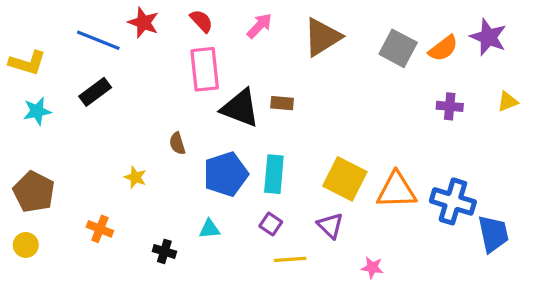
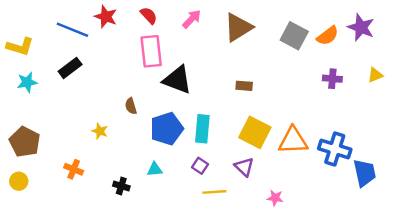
brown rectangle: (282, 103) -> (244, 86), moved

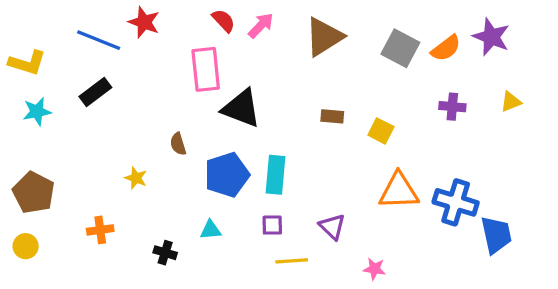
red semicircle: (149, 15) -> (224, 21), moved
yellow square: (255, 132) -> (381, 131), moved, size x0.6
purple square: (200, 166) -> (272, 225), turned -35
orange cross: (74, 169) -> (100, 230), turned -30

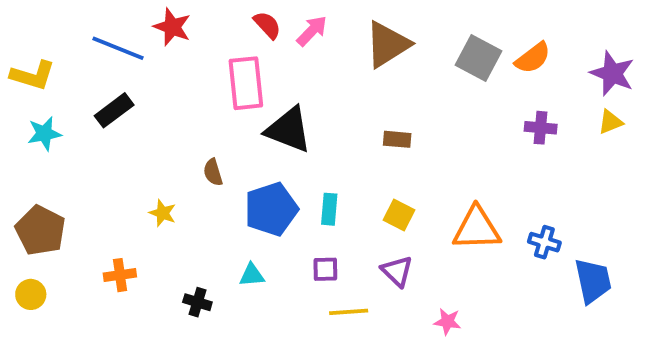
purple star: (491, 37) -> (612, 73), moved
yellow square: (381, 131) -> (399, 215), moved
cyan rectangle: (275, 175) -> (329, 209), size x0.7
blue cross: (456, 202) -> (544, 242), size x0.6

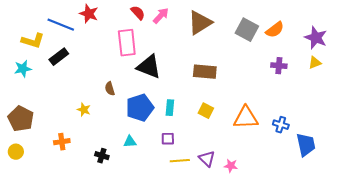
yellow L-shape: (33, 75) -> (33, 41), moved
brown rectangle: (397, 139) -> (205, 72), size x1.6
purple triangle: (397, 271) -> (207, 159), moved

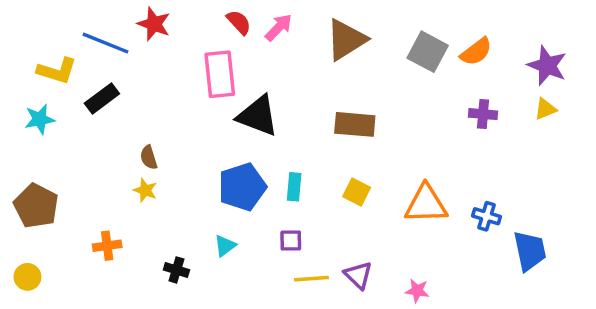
brown semicircle: (110, 89) -> (149, 157), moved
cyan triangle: (130, 142) -> (225, 246), turned -32
yellow circle: (16, 152) -> (27, 277), moved
pink star: (231, 166) -> (417, 291), moved

